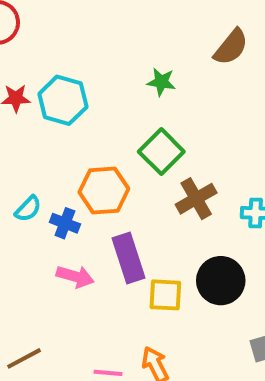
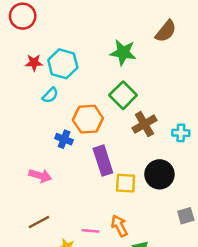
green star: (161, 82) -> (123, 53), size x1.5
cyan semicircle: (28, 209) -> (50, 95), moved
pink arrow: (75, 277) -> (40, 176), moved

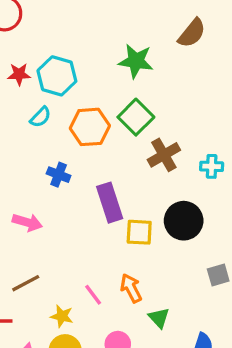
orange hexagon: (88, 119) -> (90, 127), moved
pink line: (90, 231) -> (93, 295), turned 48

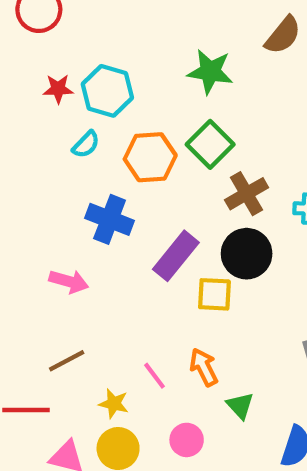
blue cross: (59, 175) -> (110, 219), size x1.5
purple rectangle: (110, 203) -> (176, 256), turned 57
black circle: (184, 221) -> (247, 254), moved

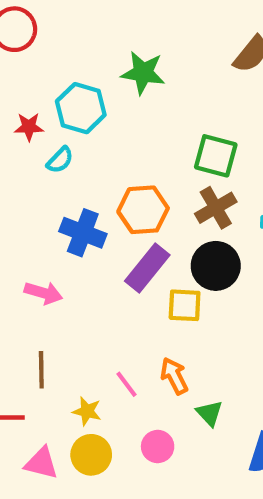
green star: (210, 72) -> (143, 73), moved
red star: (58, 89) -> (29, 127), moved
green square: (210, 144) -> (216, 156), moved, turned -30
orange hexagon: (150, 157) -> (143, 210), moved
brown line: (67, 361) -> (41, 370), turned -63

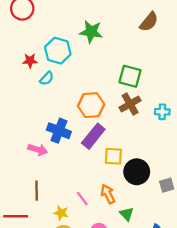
blue cross: (83, 233) -> (59, 131), moved
black circle: (216, 266) -> (137, 172), moved

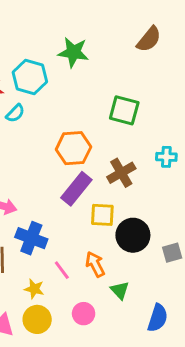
brown cross: (130, 104) -> (121, 173), moved
blue cross: (59, 131) -> (31, 238), moved

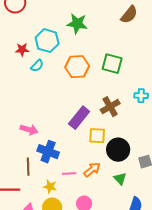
orange hexagon: (73, 148) -> (77, 67), moved
orange arrow: (95, 264) -> (92, 170), turned 78
pink line: (62, 270) -> (69, 174), turned -56
green triangle: (120, 290) -> (120, 179), moved

